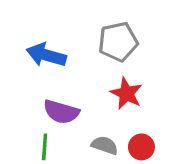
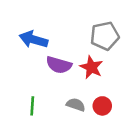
gray pentagon: (118, 42) -> (105, 36), moved
purple semicircle: (61, 112) -> (59, 65), moved

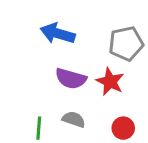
blue arrow: (33, 40) -> (58, 33), moved
gray semicircle: (76, 105) -> (74, 119), moved

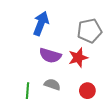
blue arrow: (58, 33) -> (41, 24), turned 95
red star: (110, 82) -> (78, 58), turned 30

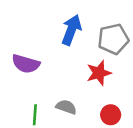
blue arrow: (41, 24) -> (71, 30), moved
purple semicircle: (50, 56) -> (26, 64), moved

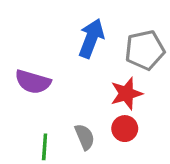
gray semicircle: (66, 107) -> (85, 137), turned 48
red circle: (111, 115) -> (125, 129), moved

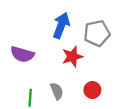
red star: (126, 93) -> (72, 57), moved
red circle: (125, 129) -> (92, 90), moved

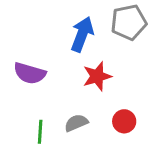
gray pentagon: (97, 33) -> (129, 22), moved
gray semicircle: (57, 91) -> (76, 123), turned -90

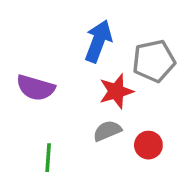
gray pentagon: (129, 22) -> (154, 61), moved
gray semicircle: (76, 123) -> (107, 131), moved

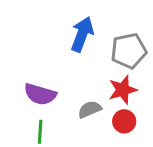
purple semicircle: (36, 88) -> (40, 94), moved
red star: (116, 91) -> (123, 90), moved

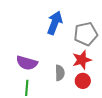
gray semicircle: (90, 109) -> (60, 73), turned 112

